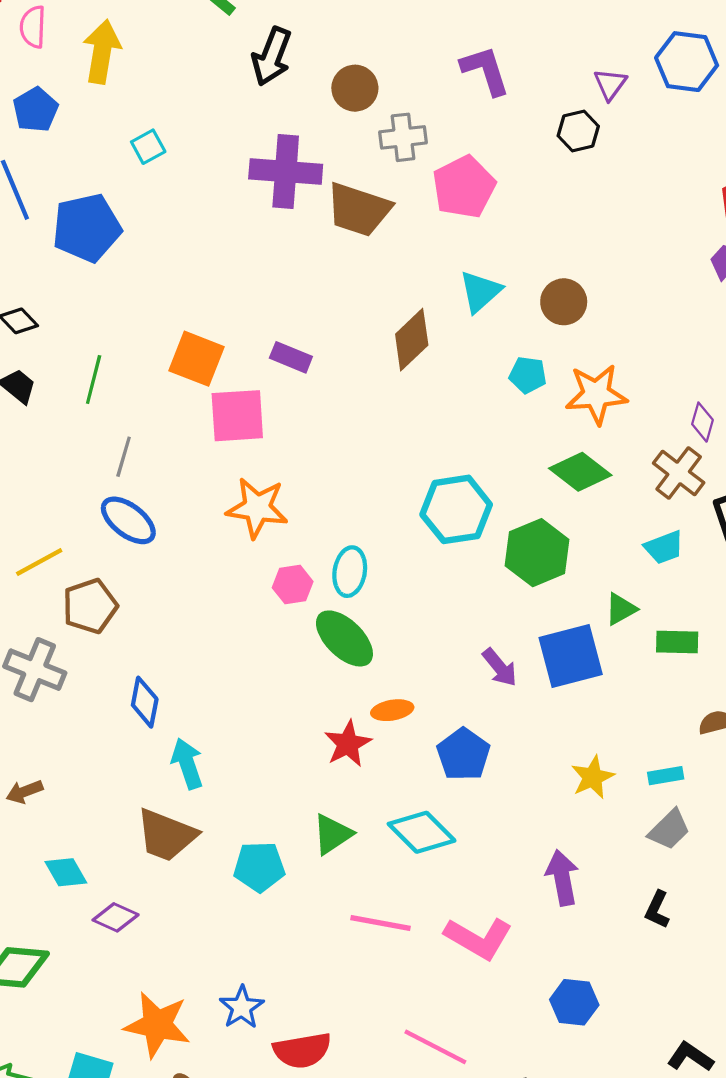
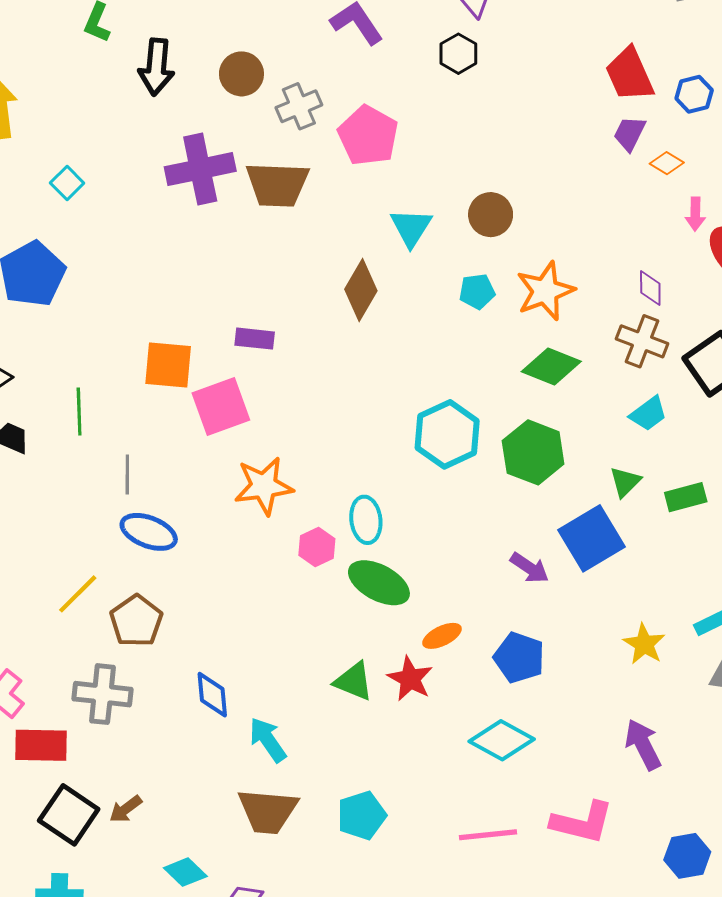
green triangle: (332, 834) -> (354, 681), moved, turned -48

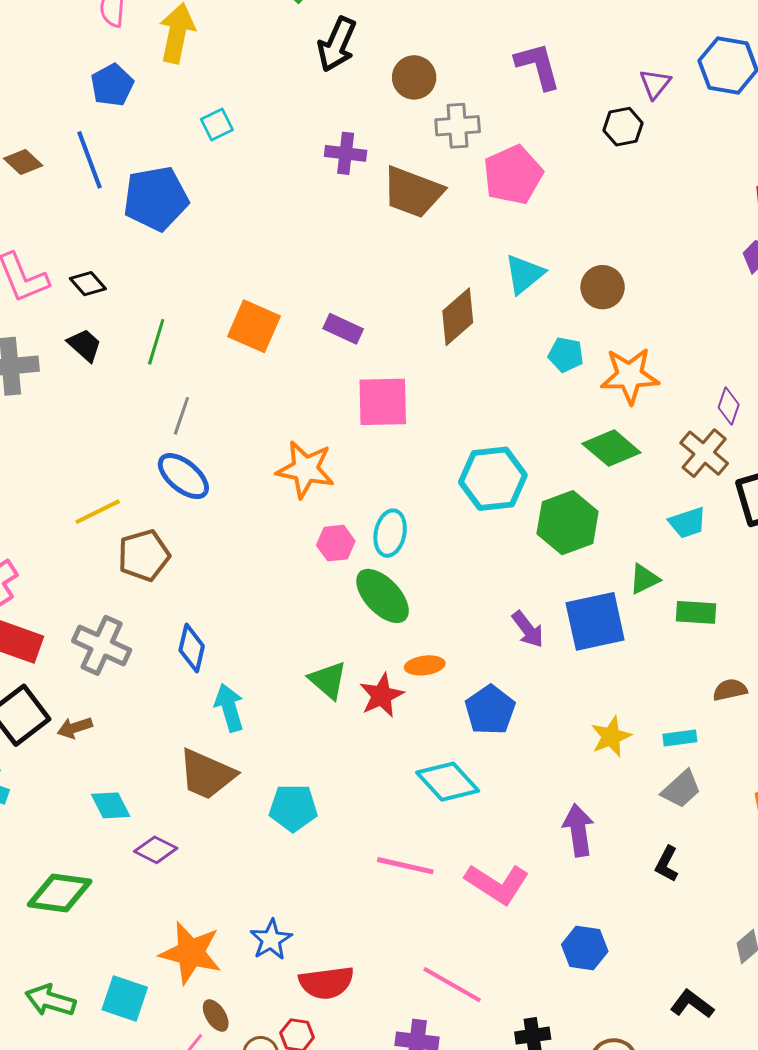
purple cross: (200, 169) -> (346, 153), size x0.6
pink square: (221, 407) -> (383, 402), moved
gray cross: (102, 694) -> (102, 645), moved

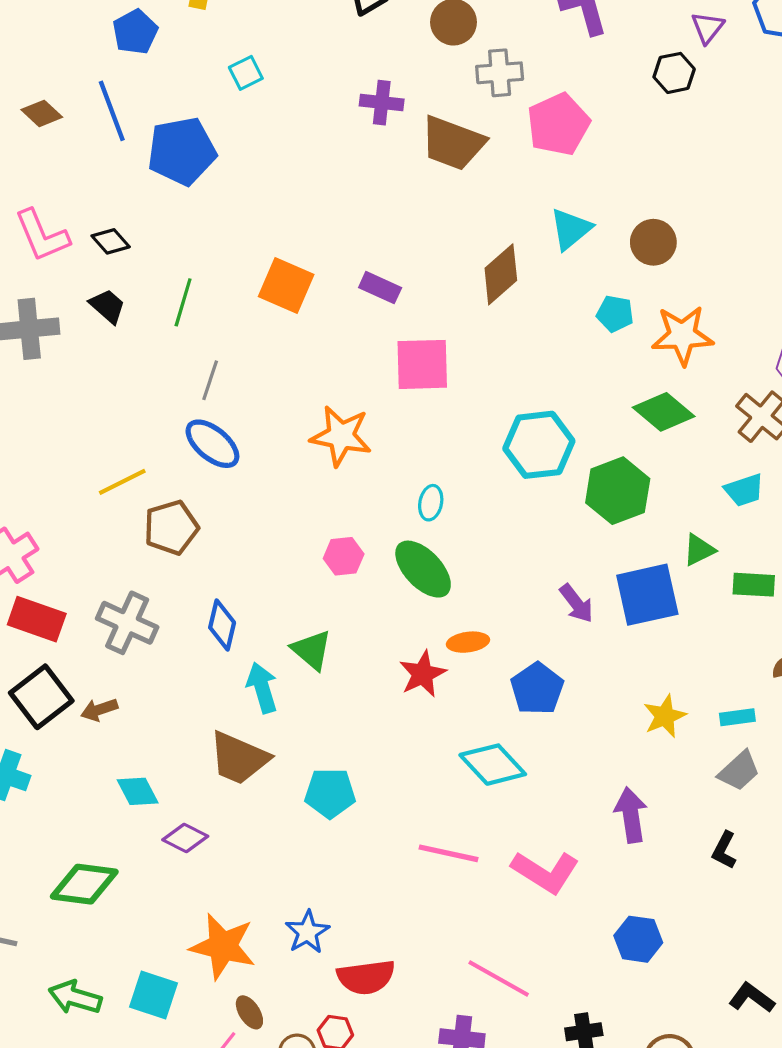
cyan ellipse: (390, 533) -> (431, 503), size x0.7
pink hexagon: (336, 543) -> (344, 556), moved
green triangle: (328, 680) -> (312, 650), moved

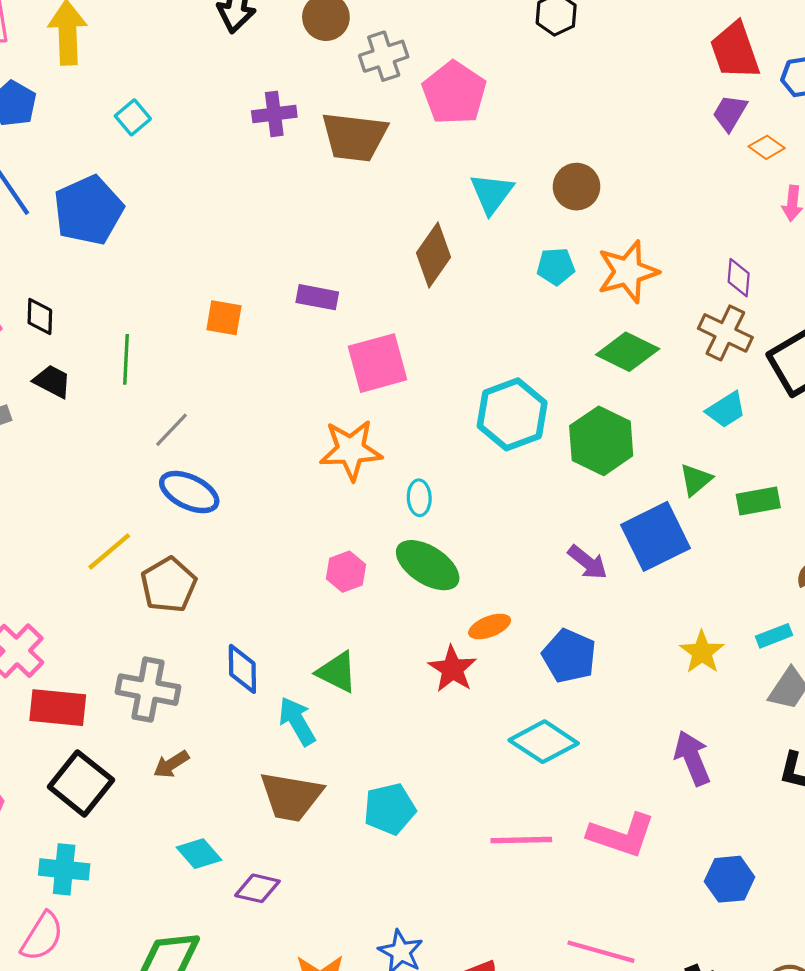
black diamond: (111, 241) -> (40, 316), turned 57
orange square: (286, 285) -> (224, 318), size x0.7
gray line: (210, 380) -> (172, 430), turned 39
orange star: (341, 436) -> (351, 450), moved
brown arrow: (99, 710) -> (171, 764), moved

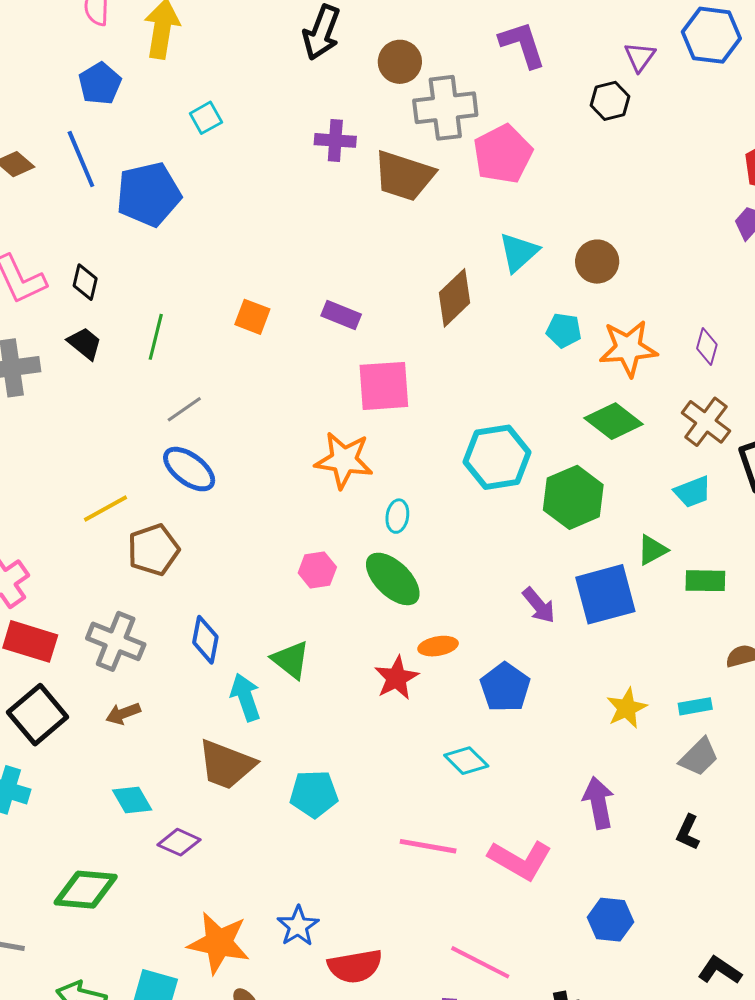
gray cross: (384, 56) -> (445, 108), size x1.4
purple diamond: (739, 278) -> (707, 346), moved
cyan diamond: (544, 742) -> (466, 761), size x0.7

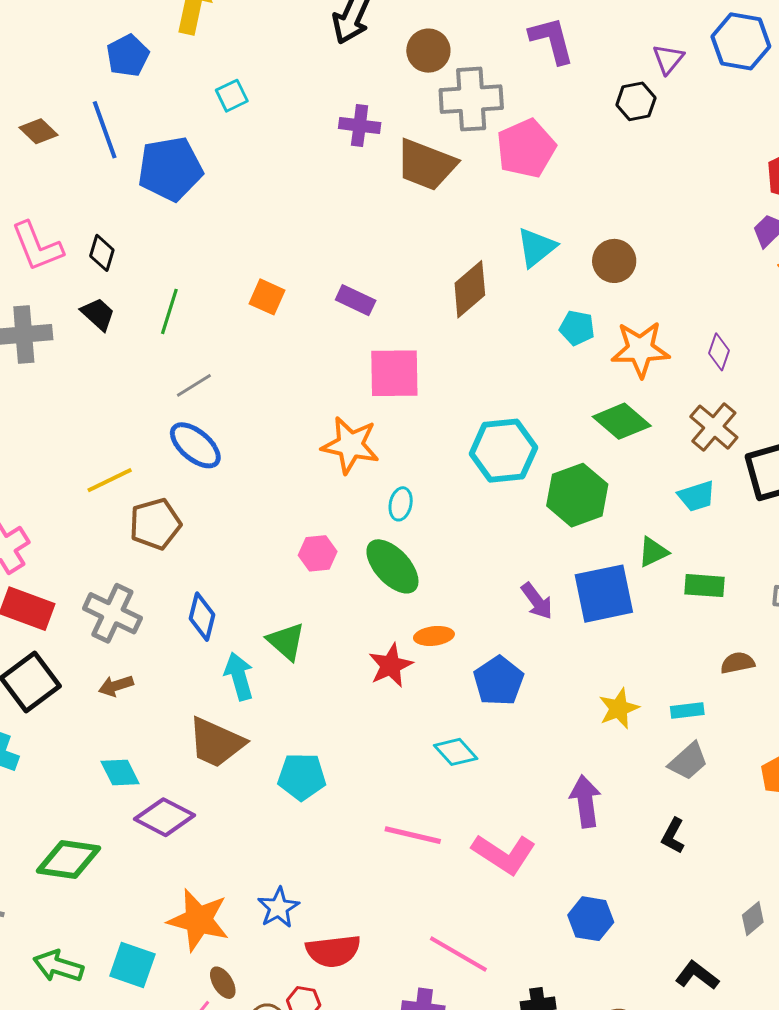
purple diamond: (179, 842) -> (164, 817), size x1.4

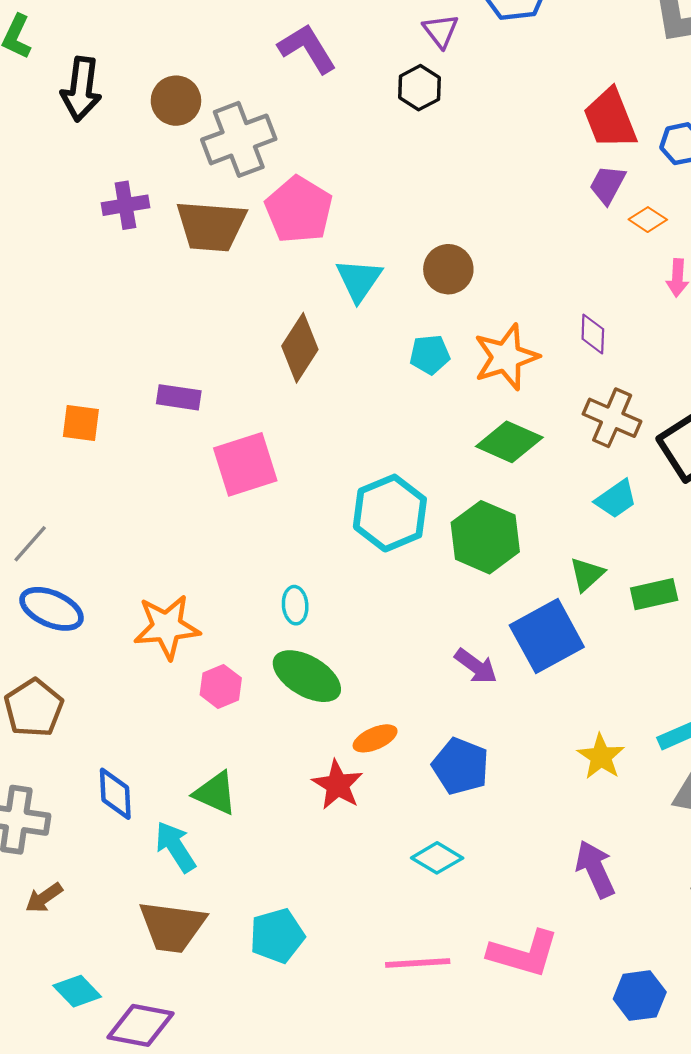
pink pentagon: (526, 148) -> (299, 210), moved
orange star: (350, 445) -> (167, 627), moved

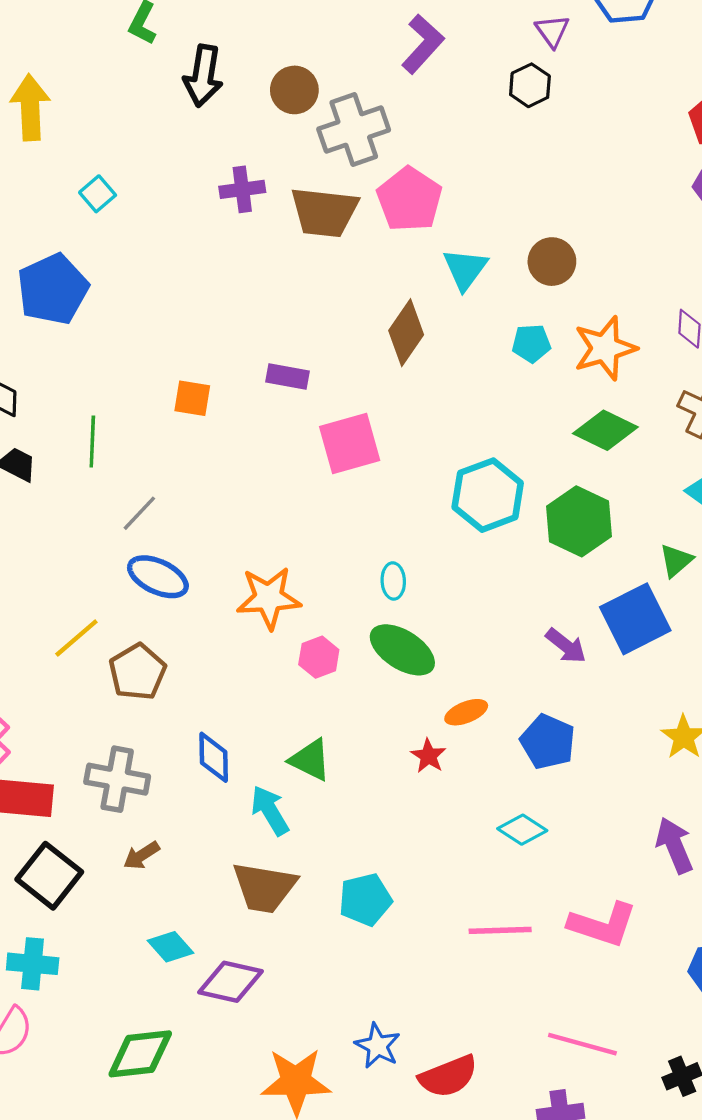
purple L-shape: (307, 49) -> (423, 44), turned 72
red star: (338, 785) -> (428, 756), size x0.7

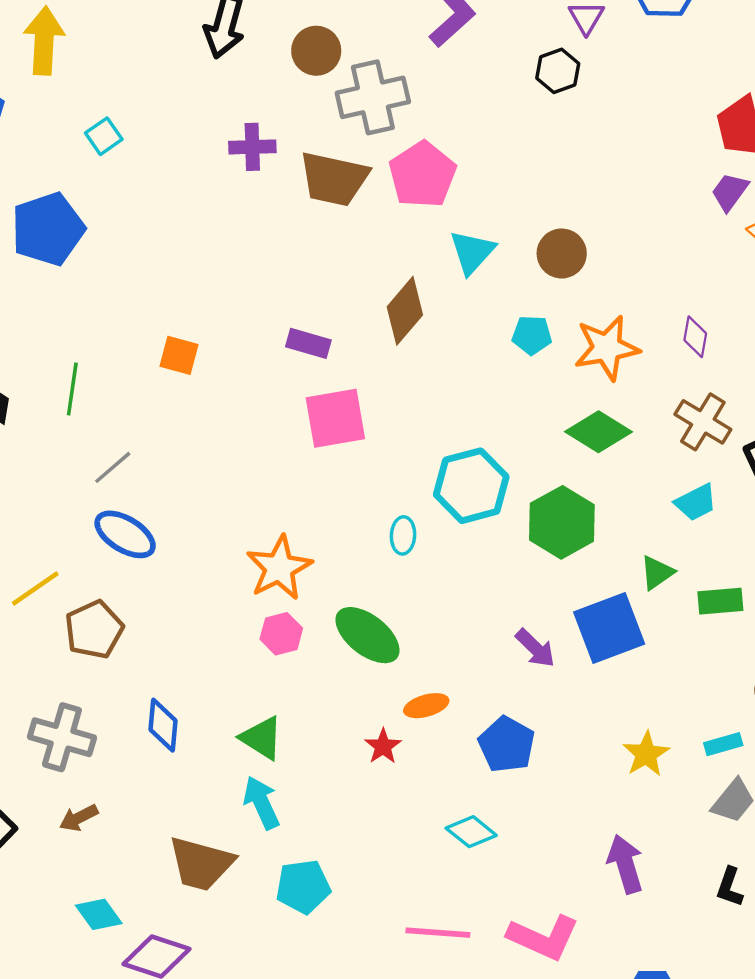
purple rectangle: (288, 377) -> (308, 343), moved
cyan ellipse: (393, 581) -> (403, 535), moved
orange star: (269, 598) -> (279, 568), moved, turned -30
cyan arrow: (270, 810) -> (261, 803), moved

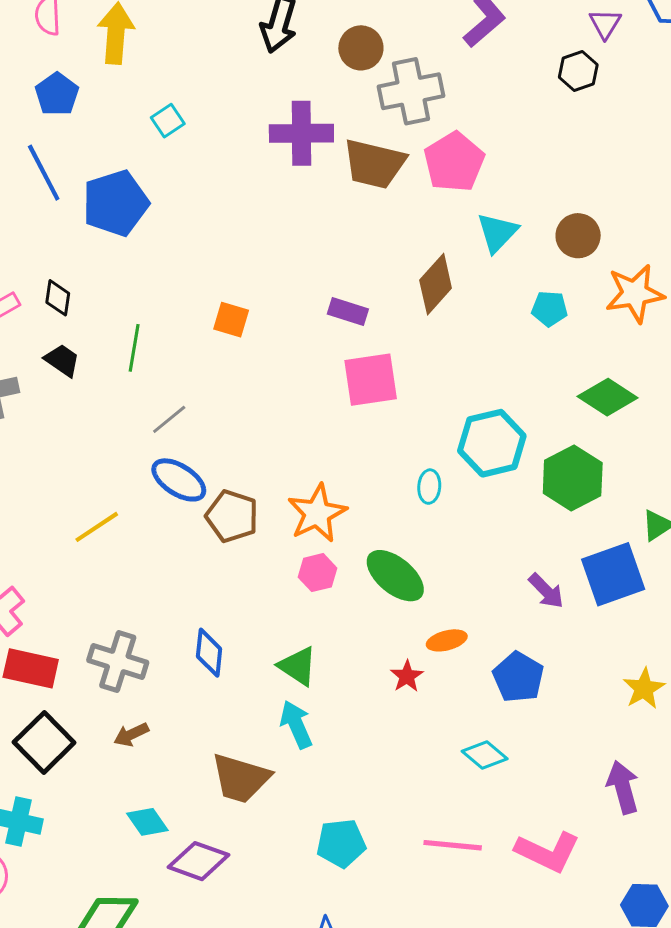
purple cross: (252, 147) -> (301, 133), size x1.5
orange star: (607, 348) -> (635, 293), moved
brown pentagon: (94, 630) -> (232, 516), moved, turned -30
cyan pentagon: (303, 887) -> (341, 843), moved

